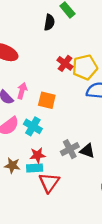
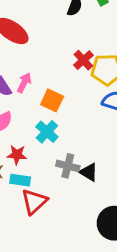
cyan cross: (33, 126) -> (47, 132), moved
gray cross: (70, 149) -> (68, 166), turned 30
red star: (38, 155) -> (17, 155), moved

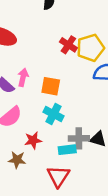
cyan rectangle: (20, 180) -> (67, 150), moved

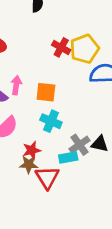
gray cross: (79, 138) -> (80, 145), turned -30
brown star: (17, 160) -> (29, 164), moved
red triangle: (58, 176) -> (47, 177), moved

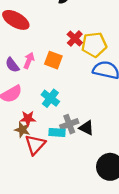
orange square: (46, 92) -> (53, 60), moved

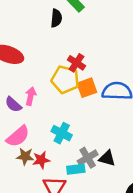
yellow pentagon: (94, 45) -> (65, 80), moved, turned 30
orange square: (53, 60) -> (87, 88), moved, turned -30
brown star: (22, 130) -> (25, 156), moved

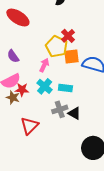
pink arrow: (31, 96) -> (44, 65), moved
red star: (41, 160) -> (22, 90), moved
cyan rectangle: (76, 169) -> (65, 88), moved

